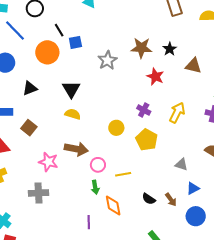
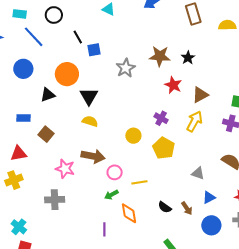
orange circle: (47, 52) -> (67, 74), moved
brown triangle: (193, 66) -> (200, 95), moved, turned -42
green arrow: (95, 187) -> (111, 195), turned 72

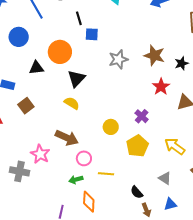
yellow arrow: (194, 121) -> (175, 146), moved, turned -95
pink star: (65, 169) -> (40, 154), moved
black semicircle: (165, 207) -> (137, 192), moved

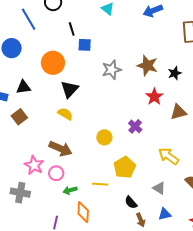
black triangle: (36, 68) -> (23, 87), moved
yellow pentagon: (137, 146) -> (125, 167), moved
pink circle: (84, 158) -> (56, 173), moved
gray cross: (19, 171) -> (20, 193), moved

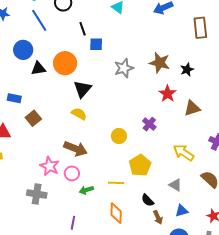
black triangle: (23, 87) -> (38, 69), moved
orange diamond: (83, 212) -> (116, 213), moved

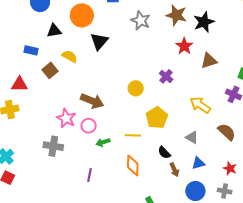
gray star: (124, 68) -> (141, 20), turned -30
black triangle: (38, 69) -> (54, 31), moved
black star: (187, 70) -> (204, 22), size x1.5
yellow semicircle: (79, 114) -> (70, 56), moved

